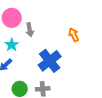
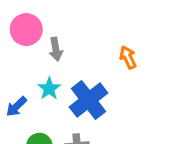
cyan star: (12, 45) -> (49, 89), moved

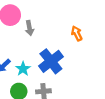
cyan star: (49, 89) -> (23, 69), moved

